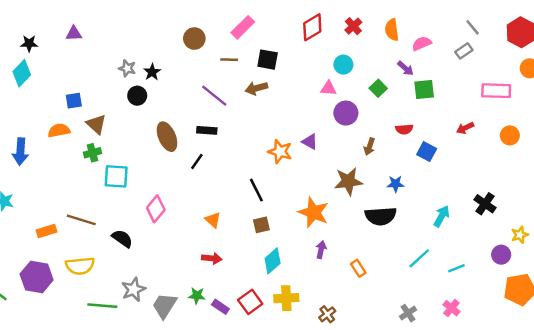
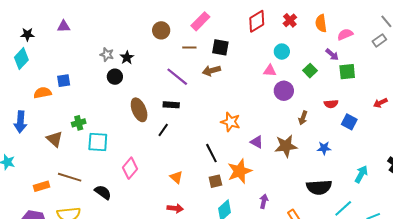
brown triangle: (96, 124) -> (55, 139), moved
orange semicircle: (59, 130) -> (43, 93), moved
purple triangle: (310, 142) -> (257, 142), moved
orange star: (314, 212) -> (240, 171), moved, turned 30
black semicircle: (381, 216) -> (319, 187), moved

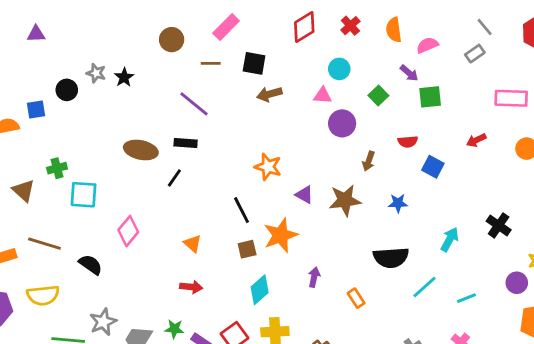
brown arrow: (211, 71) -> (269, 94), moved
black circle: (115, 77) -> (67, 90), moved
brown ellipse: (139, 110) -> (141, 150), turned -55

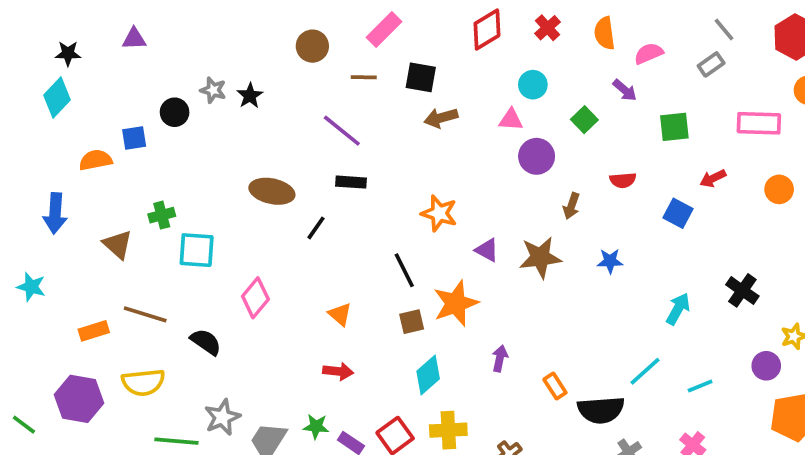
green square: (430, 97) -> (674, 127), moved
black rectangle: (186, 143) -> (351, 182), moved
blue square: (433, 167) -> (678, 213), moved
black semicircle: (391, 258) -> (601, 410), moved

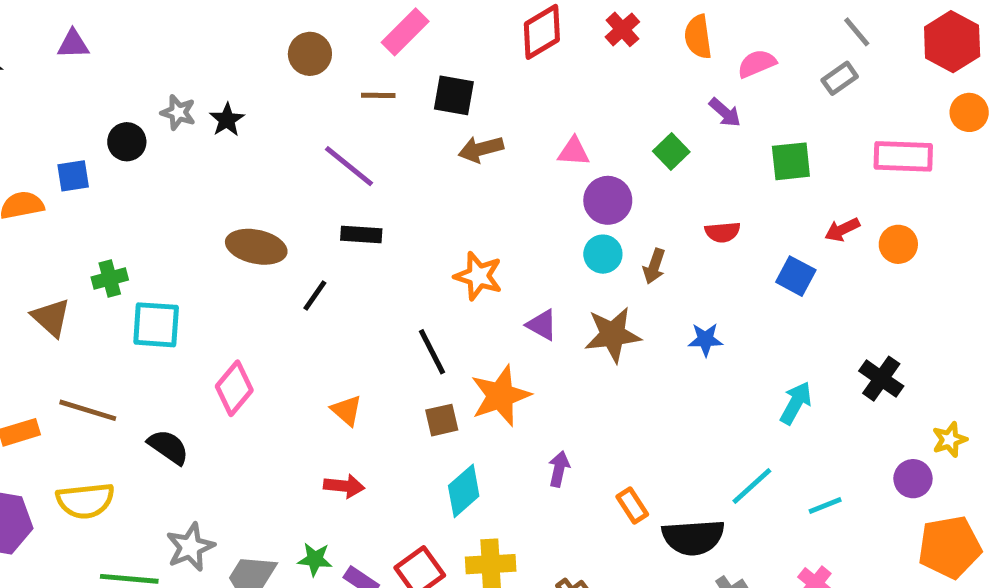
cyan circle: (533, 85) -> (603, 254), moved
orange circle: (779, 189) -> (898, 244), moved

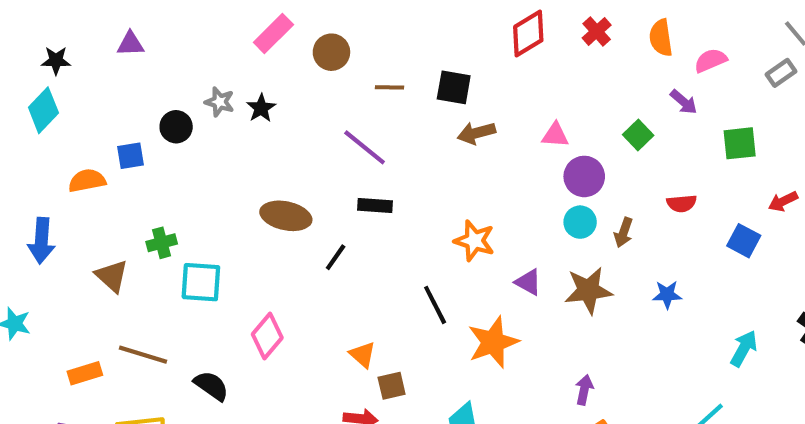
pink rectangle: (405, 32) -> (273, 34), moved
brown square: (442, 420) -> (392, 386), moved
purple arrow: (559, 469) -> (584, 390), moved

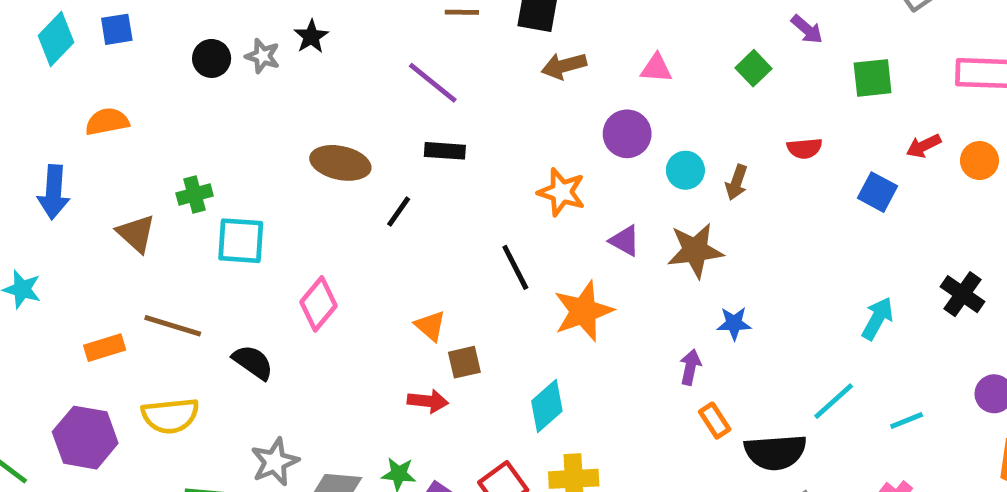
gray star: (220, 102) -> (263, 56), moved
blue square: (130, 156) -> (117, 29), moved
purple circle: (584, 176) -> (627, 134), moved
blue star: (667, 295) -> (734, 323), moved

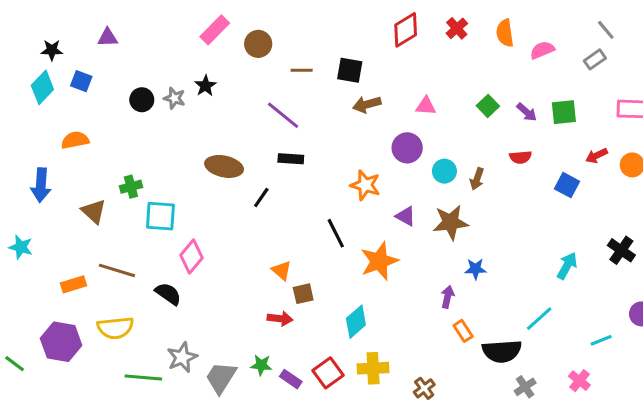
blue square: (117, 29) -> (81, 81), turned 30
purple arrow: (807, 29) -> (527, 112), moved
pink diamond: (318, 304) -> (191, 256), moved
cyan line: (907, 421) -> (601, 340), moved

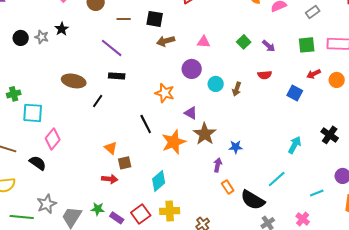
green square: (564, 112) -> (307, 45), moved
brown star: (451, 222) -> (205, 134), moved, turned -30
black semicircle: (502, 351) -> (253, 200), turned 35

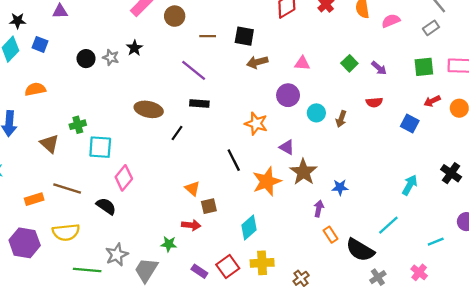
green star: (98, 209) -> (169, 244), moved

